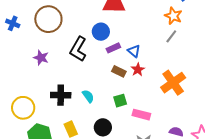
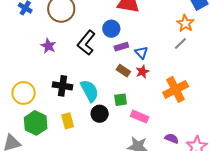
cyan semicircle: (88, 96) -> (90, 91), size x1.6
black circle: (103, 127) -> (100, 114), moved

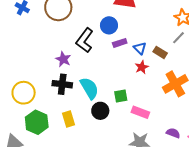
purple star: (48, 46) -> (63, 59), moved
brown rectangle: (123, 71) -> (160, 52), moved

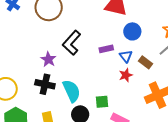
blue circle: (109, 25) -> (132, 31), moved

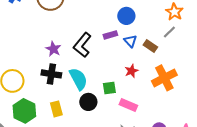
blue circle: (132, 31) -> (126, 16), moved
black L-shape: (72, 43) -> (82, 45), moved
red star: (126, 75) -> (131, 71), moved

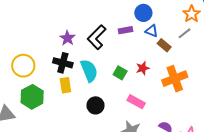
blue triangle: (130, 41) -> (152, 31), moved, turned -32
green square: (109, 88) -> (120, 73), moved, turned 32
black circle: (88, 102) -> (96, 105), moved
yellow rectangle: (56, 109) -> (65, 85), moved

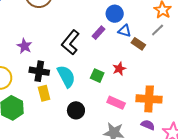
purple rectangle: (126, 30) -> (99, 33), turned -32
purple star: (67, 38) -> (24, 46), moved
orange cross: (175, 79) -> (149, 99), moved, turned 30

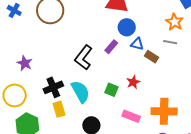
gray line: (158, 30) -> (170, 42), turned 56
purple star: (24, 46) -> (25, 63), moved
black cross: (39, 71) -> (53, 87), turned -30

